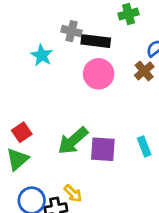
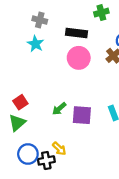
gray cross: (72, 31) -> (40, 20), moved
green arrow: (73, 141) -> (59, 109), size x0.6

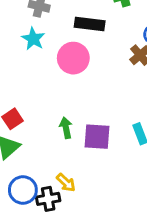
pink circle: (79, 58) -> (73, 58), moved
green arrow: (59, 109) -> (66, 128), turned 120

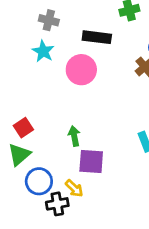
purple square: (97, 137) -> (91, 162), moved
blue circle: (23, 190) -> (39, 181), moved

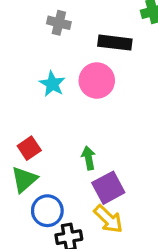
cyan star: (43, 51) -> (52, 84), moved
purple square: (91, 162) -> (108, 188), turned -32
yellow arrow: (74, 188) -> (108, 219), moved, size x1.4

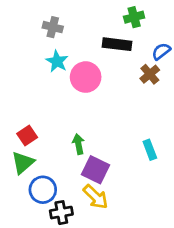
black rectangle: (115, 43) -> (117, 44), moved
cyan star: (52, 84) -> (57, 61), moved
purple square: (108, 188) -> (96, 170), turned -36

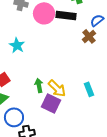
cyan star: (57, 61) -> (17, 45), moved
pink circle: (86, 77) -> (44, 13), moved
yellow arrow: (96, 197) -> (57, 88), moved

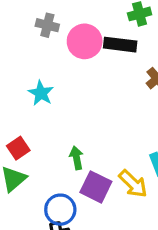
yellow arrow: (57, 88) -> (133, 184), moved
blue circle: (14, 117) -> (60, 210), moved

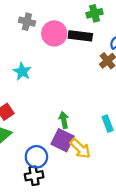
green arrow: (76, 158) -> (64, 120), moved
yellow arrow: (133, 184) -> (80, 148), moved

